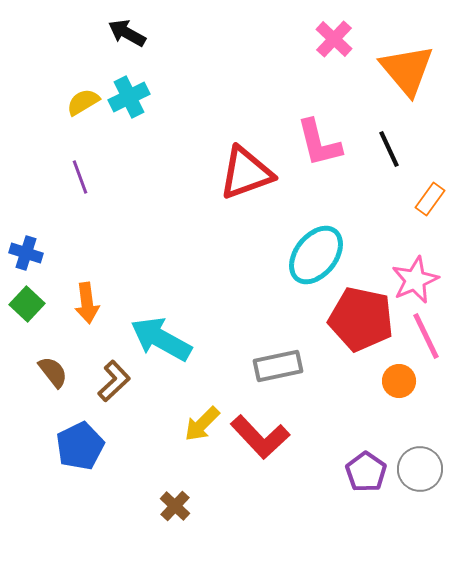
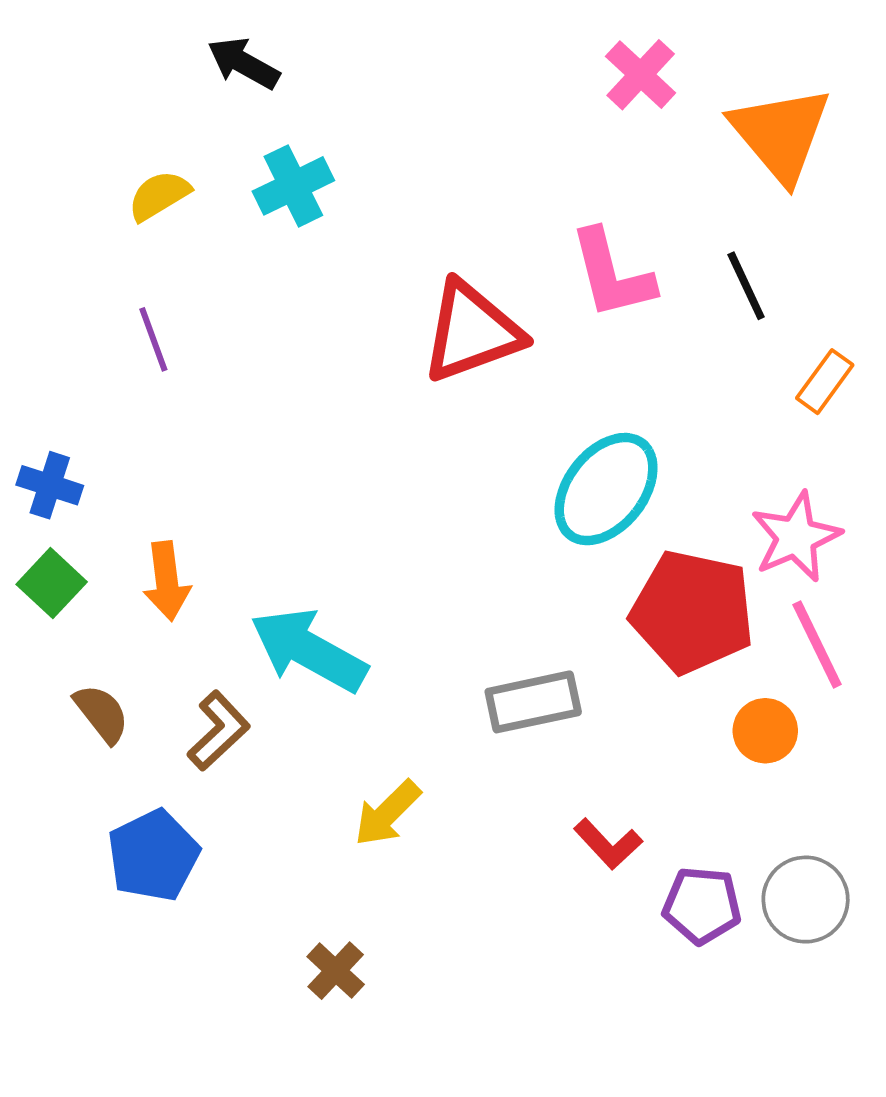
cyan cross: (129, 97) -> (293, 186), moved
red L-shape: (260, 437) -> (608, 844), moved, size x0.6
purple pentagon: (366, 472) -> (702, 905), turned -30

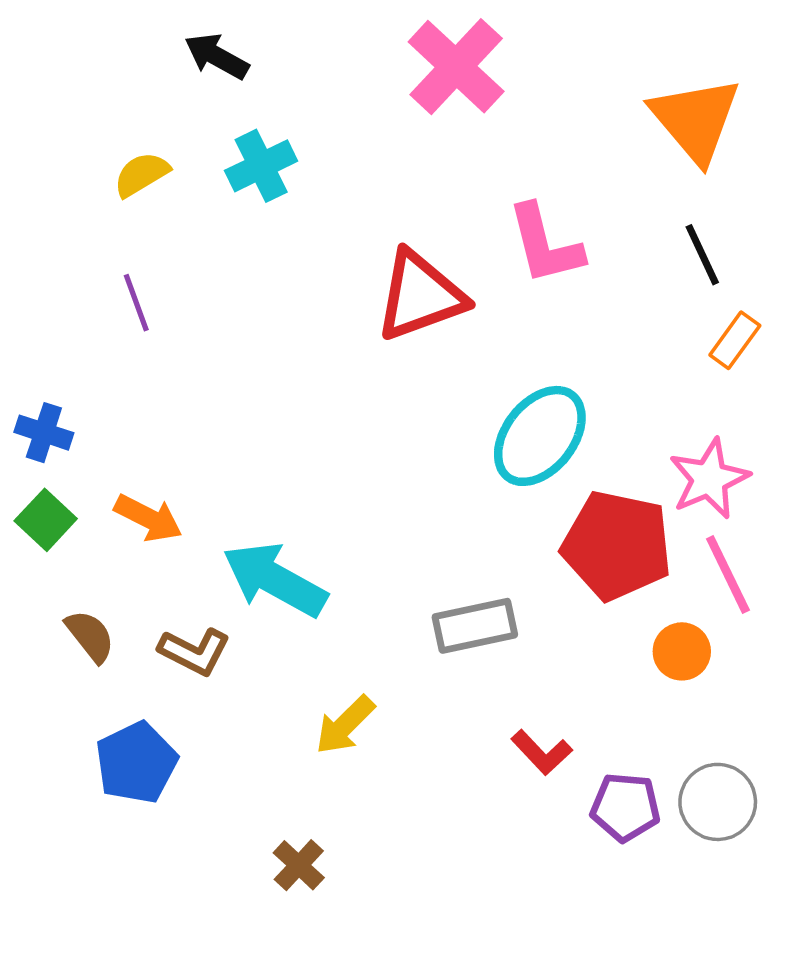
pink cross: (641, 75) -> (456, 67), moved, size x1.5
black line: (746, 286) -> (702, 255), moved
orange arrow: (167, 581) -> (148, 518), turned -56
brown L-shape: (219, 731) -> (194, 651), turned 70

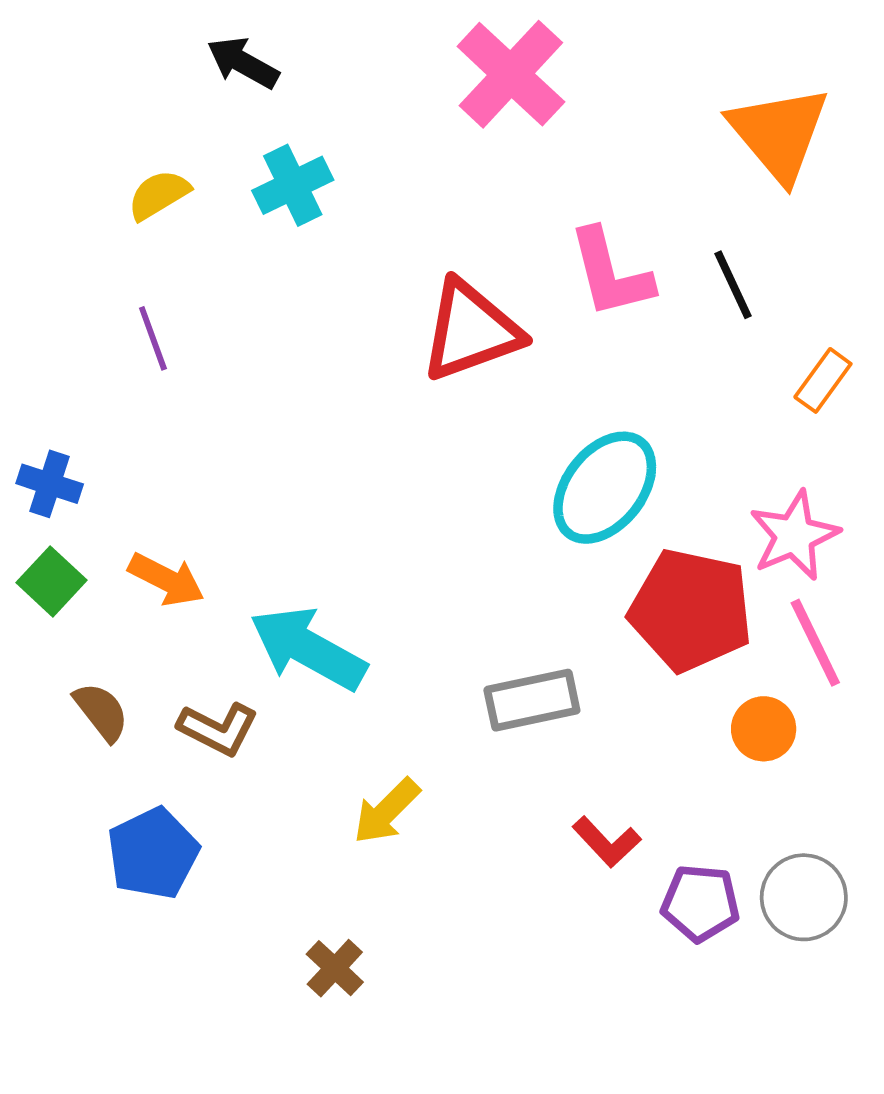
black line: (702, 255) -> (733, 285), moved

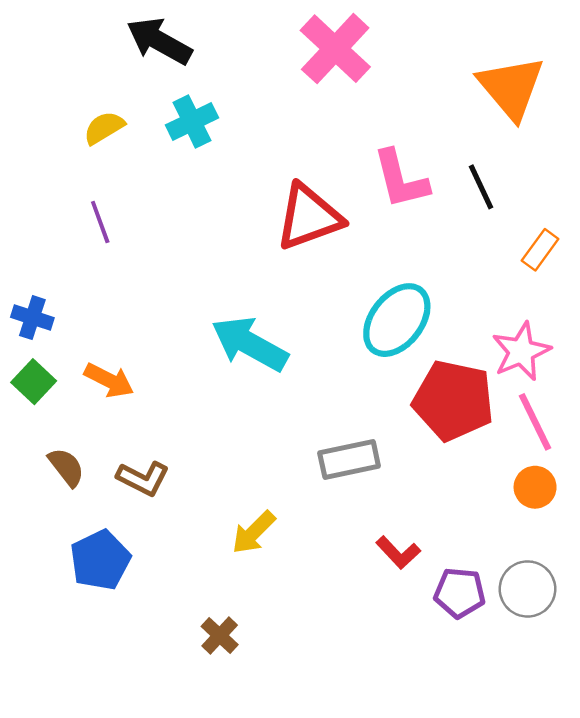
black arrow: (243, 63) -> (159, 41), size x1.4
cyan arrow: (308, 648) -> (250, 344), moved
orange circle: (764, 729) -> (535, 487), moved

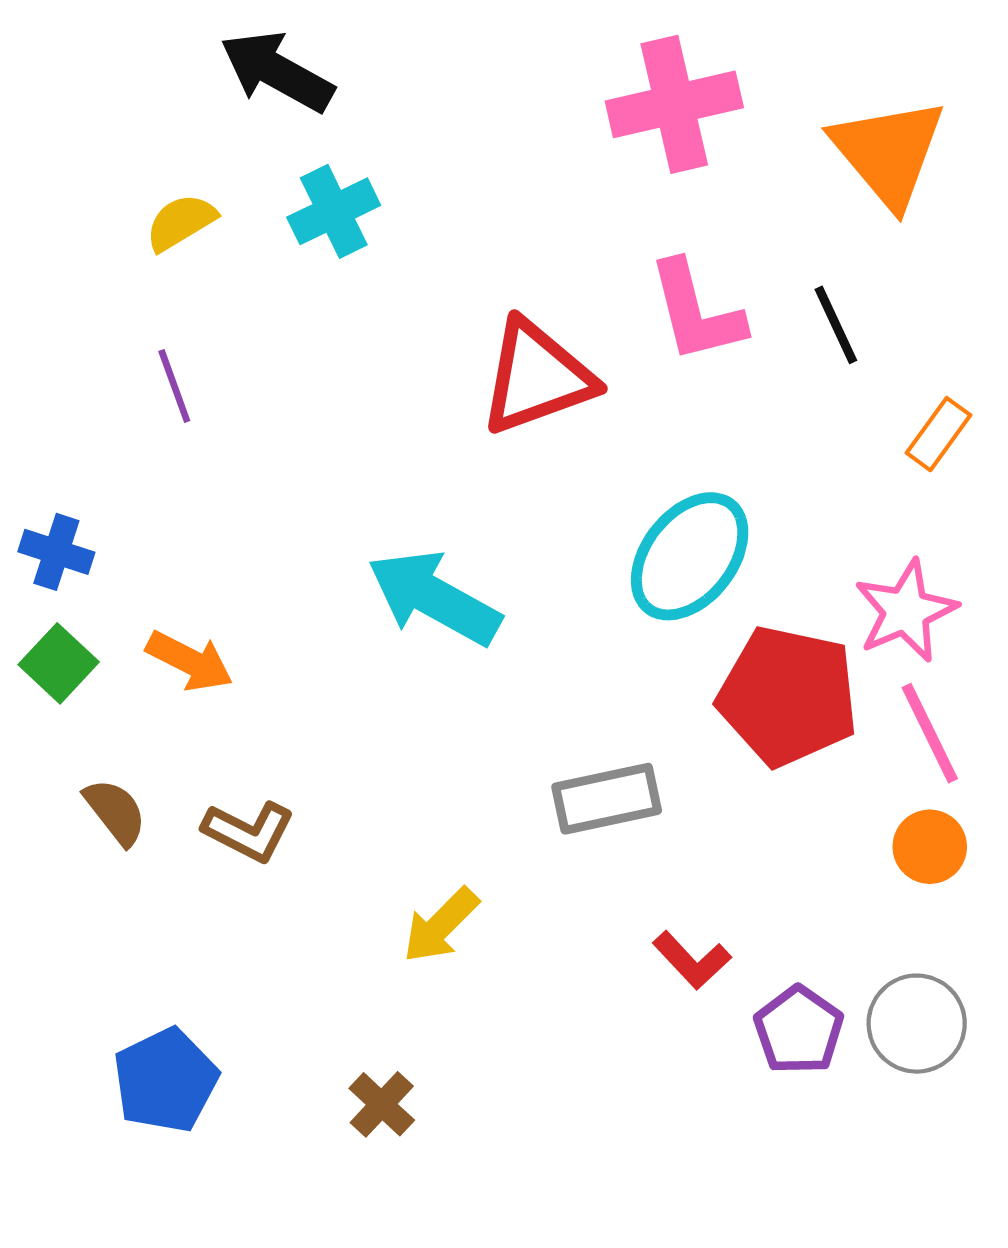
pink cross: (335, 49) -> (674, 104), moved, turned 34
blue pentagon: (100, 560) -> (166, 1080), moved
purple pentagon: (460, 593) -> (799, 1030), turned 30

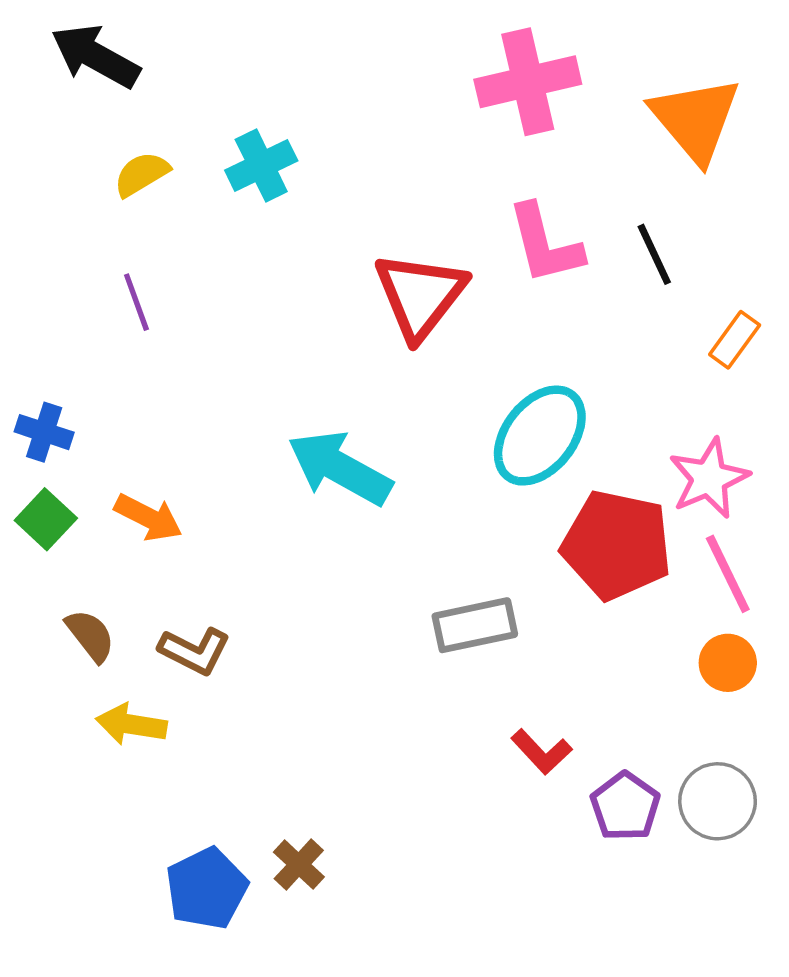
black arrow: (277, 72) -> (95, 56), moved
red triangle: (537, 377) -> (420, 295), turned -32
yellow arrow: (441, 925) -> (131, 724), moved, turned 54
blue pentagon: (166, 1080) -> (206, 888), moved

